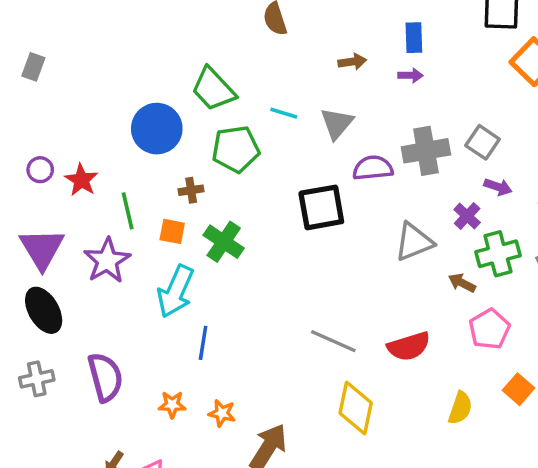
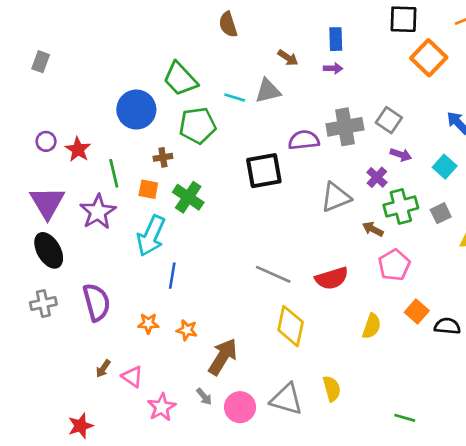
brown arrow: (352, 62) -> (288, 58), turned 42
gray triangle: (337, 123) -> (268, 91), moved, turned 36

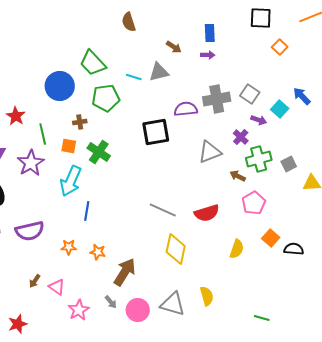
orange square: (429, 58) -> (280, 47), size x0.6
cyan square: (445, 167) -> (280, 109), moved
purple semicircle: (97, 302) -> (30, 231), turned 92

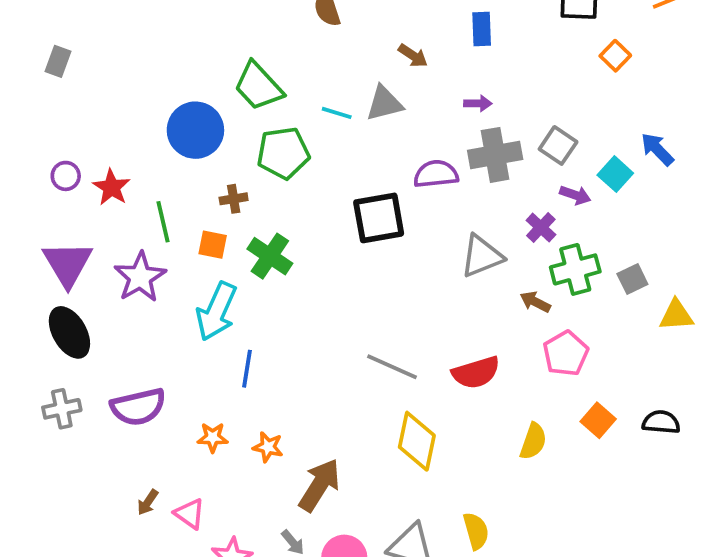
purple arrow: (208, 55) -> (478, 103), moved
black semicircle: (294, 249) -> (661, 422), moved

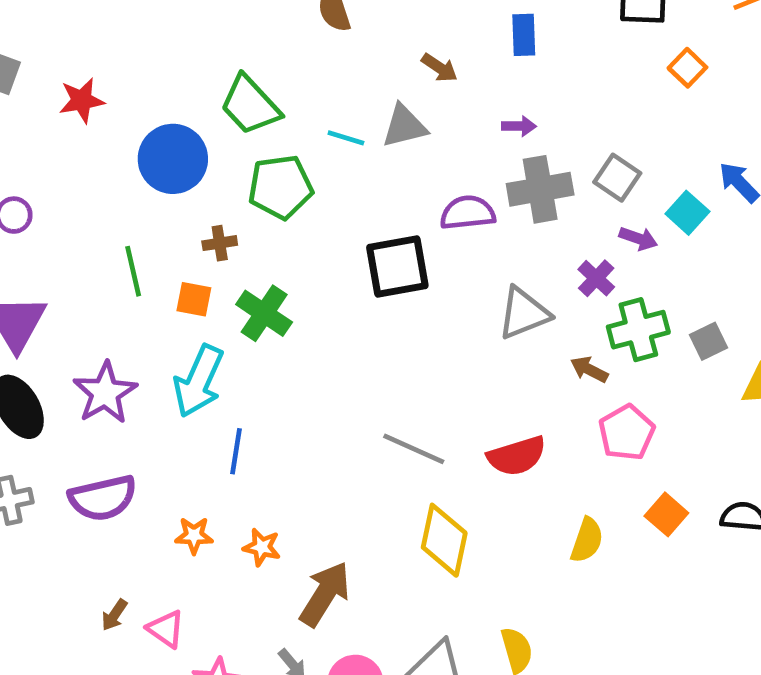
red star: (111, 187) -> (82, 100), moved, turned 30
purple star: (140, 277) -> (105, 393), moved

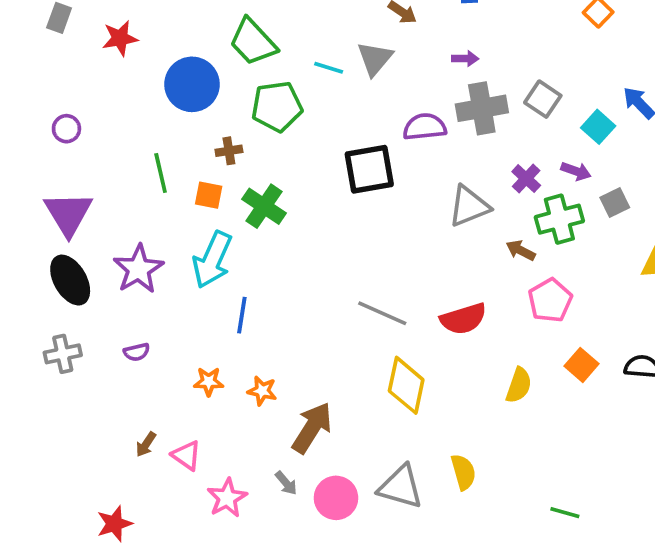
gray triangle: (404, 126) -> (375, 59), turned -36
purple arrow: (638, 238) -> (576, 171), moved
gray square: (708, 341) -> (615, 202), moved
purple semicircle: (103, 498) -> (137, 352), size x0.5

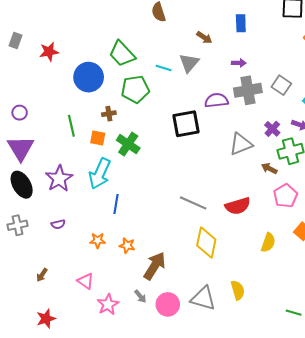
purple circle: (66, 129) -> (20, 113), moved
brown arrow: (146, 444) -> (42, 275), moved

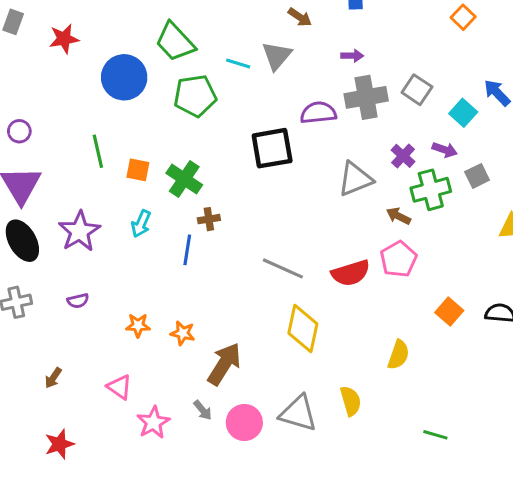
brown cross: (109, 114) -> (209, 219), moved
cyan arrow: (100, 173) -> (141, 224), size x0.6
pink pentagon: (285, 196) -> (398, 259), moved
blue line: (116, 204) -> (187, 250), moved
yellow semicircle: (268, 243) -> (398, 355), moved

